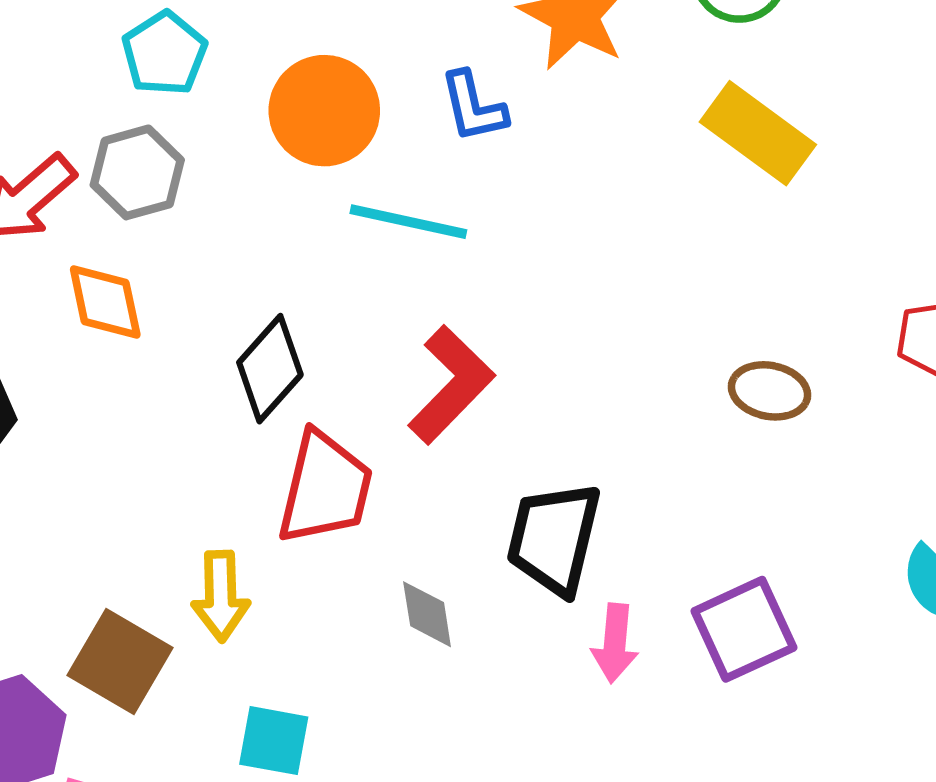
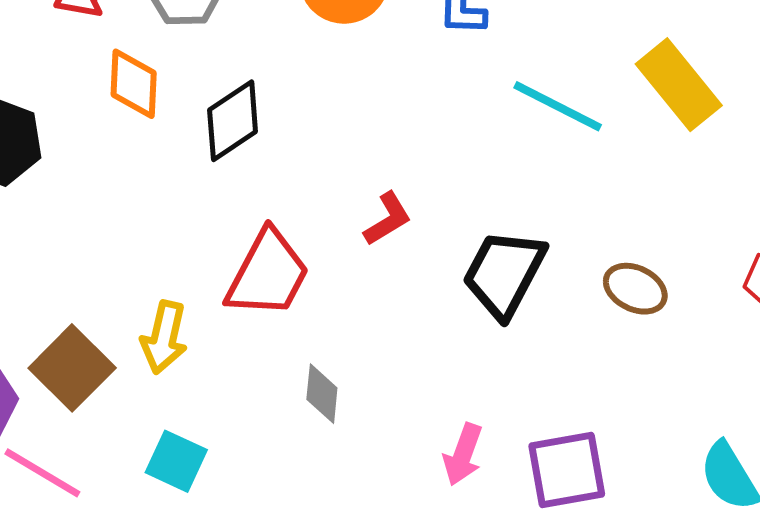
cyan line: (408, 222) -> (558, 106), moved
black diamond: (270, 369) -> (233, 121), moved
red L-shape: (451, 385) -> (388, 219), size x0.6
black trapezoid: (554, 538) -> (504, 273), moved

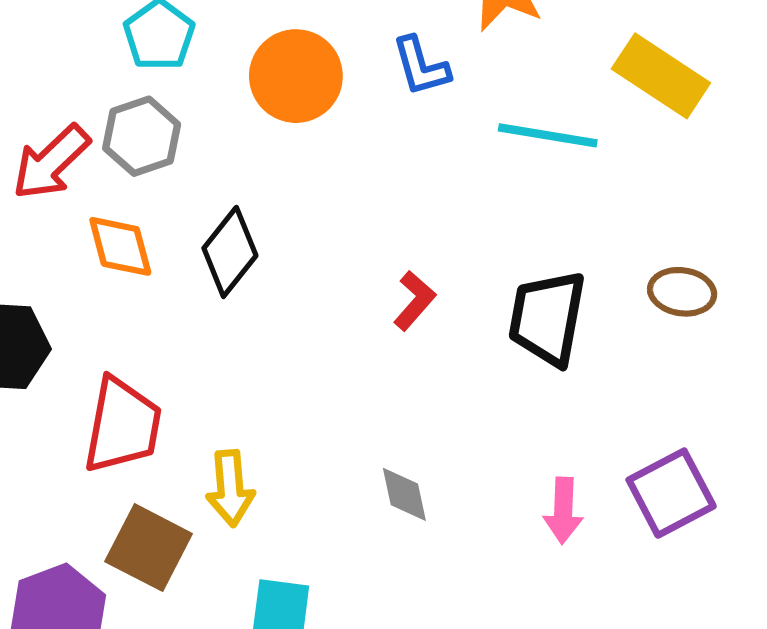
red trapezoid: (268, 274) -> (122, 425), moved

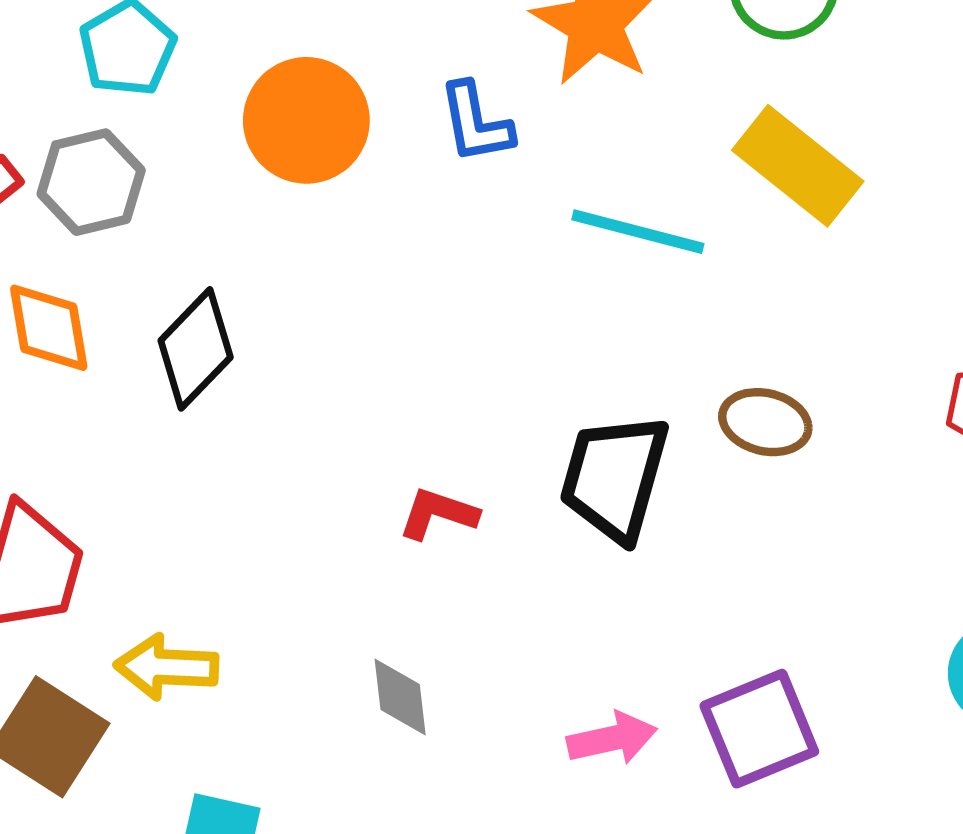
brown ellipse: (682, 292) -> (765, 422), moved
red L-shape: (414, 301) -> (438, 514), moved, turned -118
yellow arrow: (230, 488) -> (166, 667), turned 92
pink arrow: (563, 510) -> (612, 739), turned -110

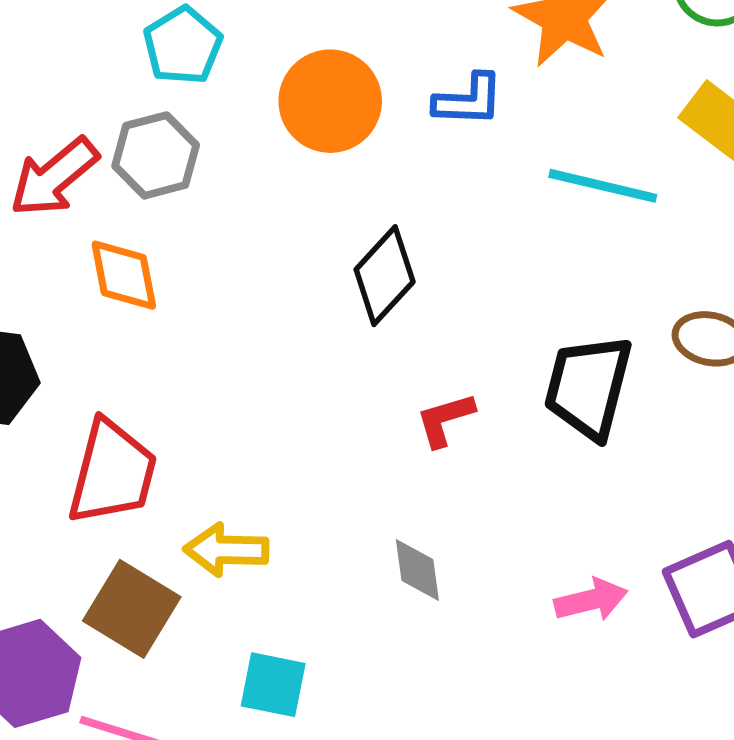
blue L-shape: (476, 123) -> (468, 100), turned -76
black diamond: (196, 349) -> (385, 276), moved
red L-shape: (438, 514) -> (445, 420), turned -34

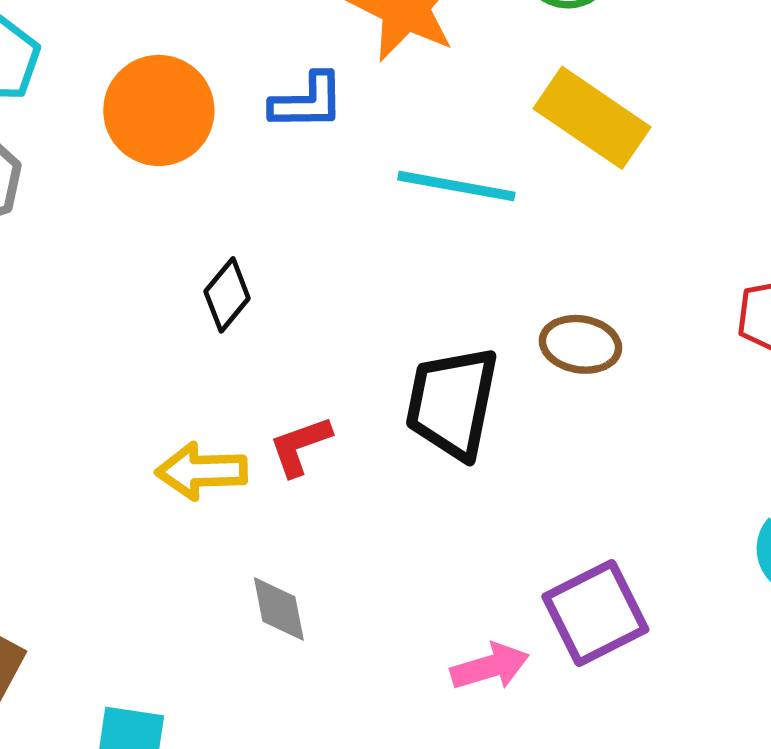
black diamond: (385, 276) -> (227, 295), size x0.7
yellow arrow: (226, 550) -> (202, 471), moved
pink arrow: (591, 600) -> (490, 667), moved

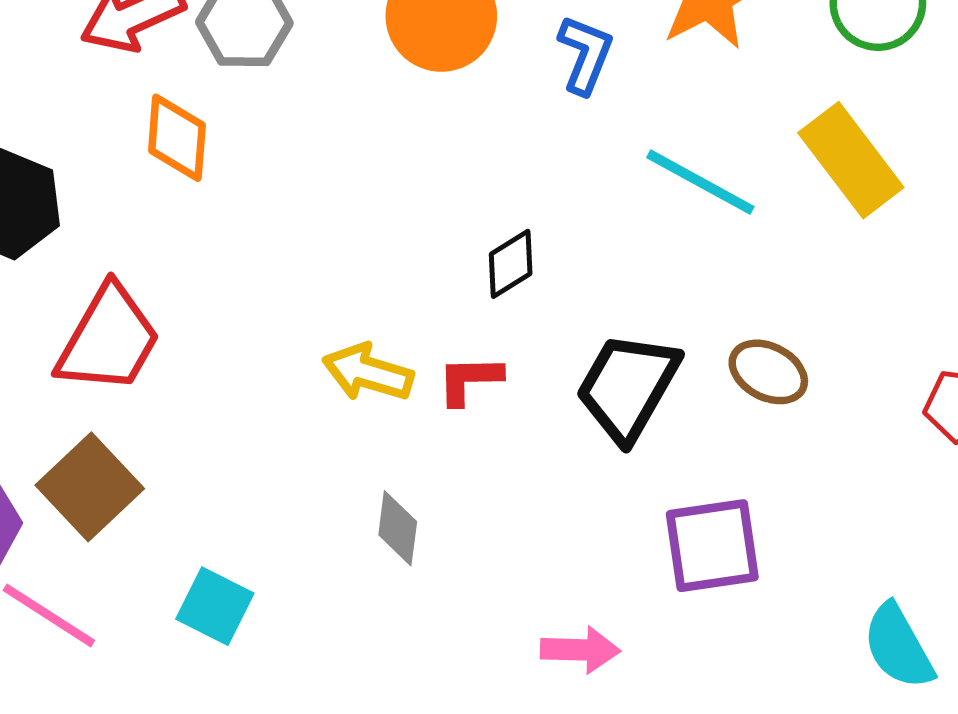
blue L-shape: (307, 101) -> (585, 54), turned -86
black diamond: (227, 295) -> (511, 264), moved
purple square: (595, 613) -> (712, 546), moved

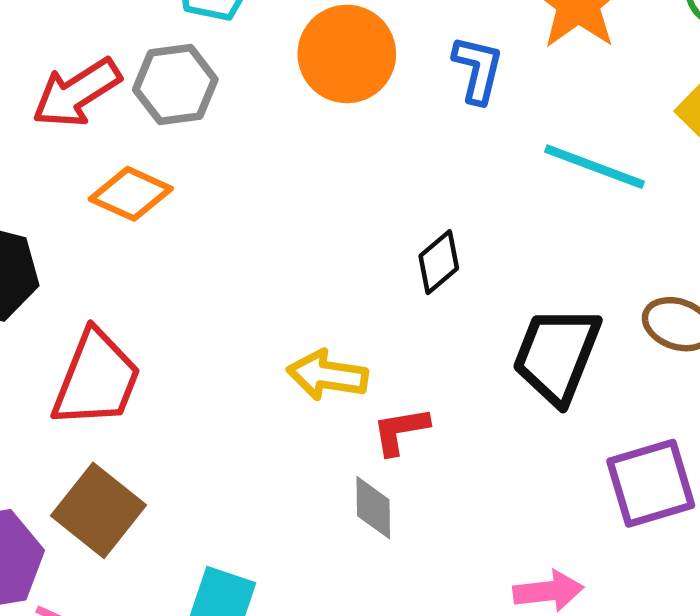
orange diamond: (177, 138) -> (131, 194), turned -62
red L-shape: (469, 380) -> (400, 431), moved

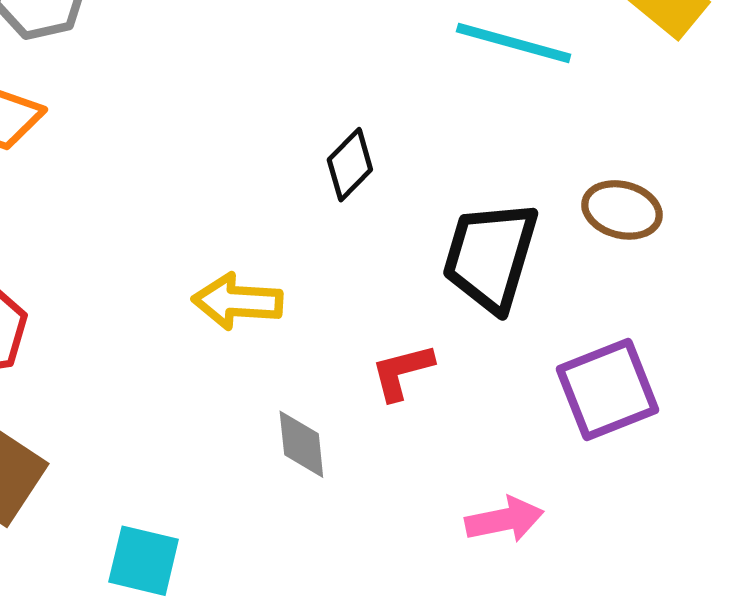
red L-shape: (400, 431) -> (402, 372), moved

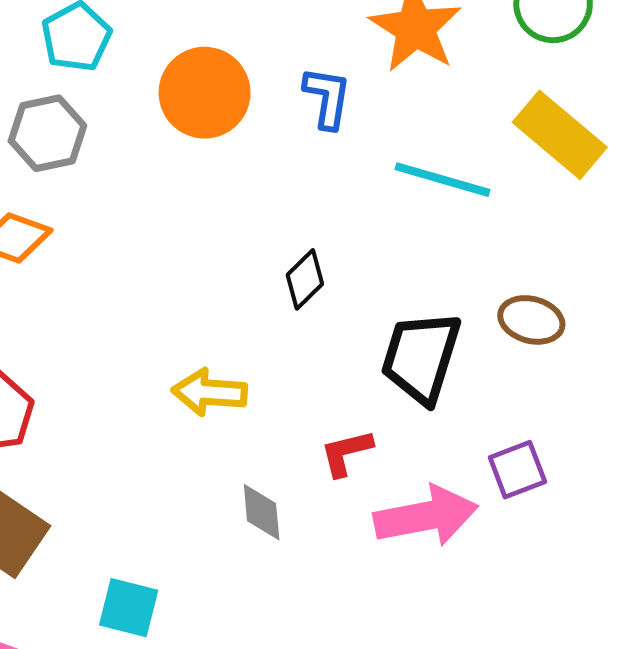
purple square: (608, 389) -> (517, 470), size x0.7
pink arrow: (504, 520) -> (426, 516), moved, size x1.6

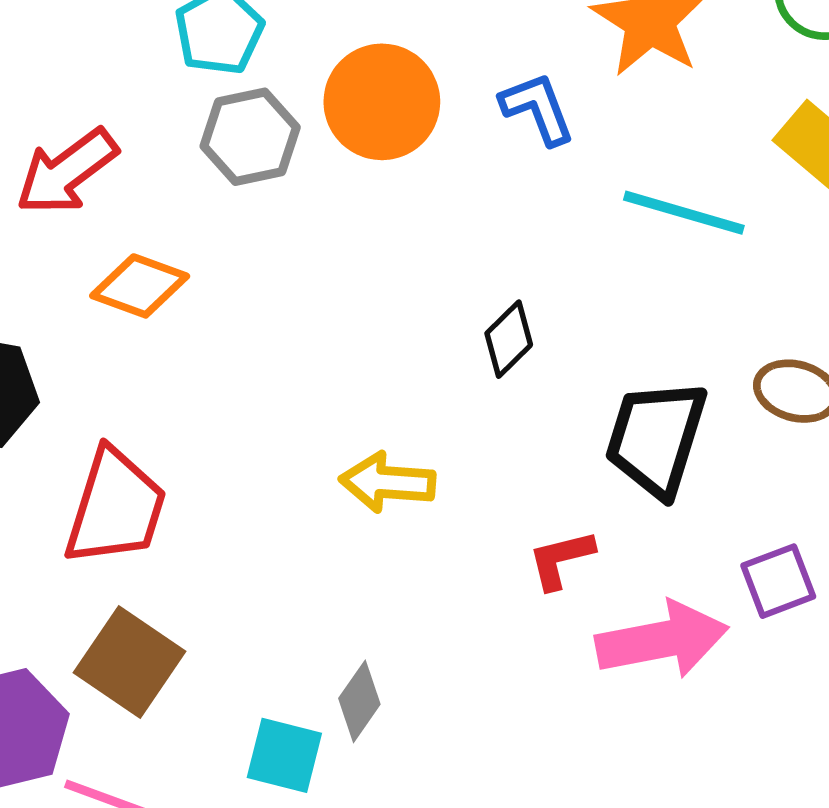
blue L-shape: (327, 98) -> (538, 108), turned -30
gray hexagon: (47, 133) -> (250, 137), moved
gray diamond: (262, 512) -> (359, 701), moved, turned 40

